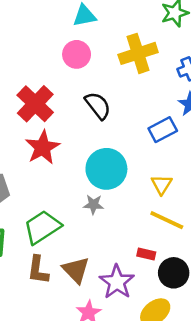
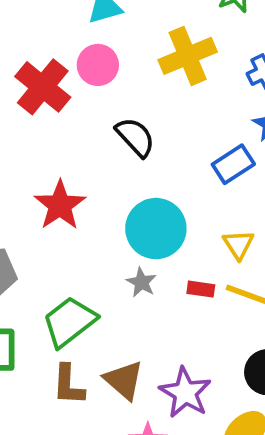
red cross: (35, 104) -> (43, 87), moved
gray star: (93, 205) -> (141, 282), turned 30
red rectangle: (146, 254) -> (201, 289), moved

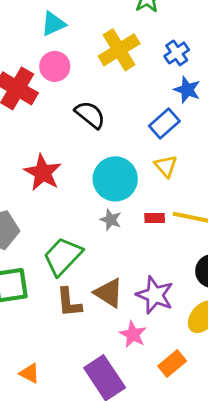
yellow triangle: (238, 244) -> (166, 166), moved

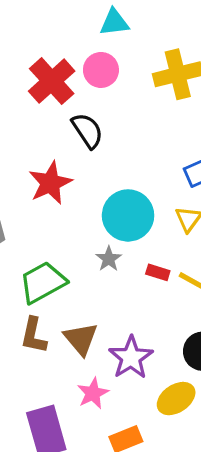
black semicircle: (90, 115) -> (87, 131), moved

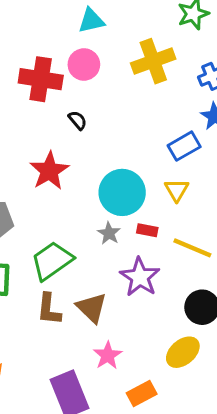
red cross: (52, 81) -> (41, 79), turned -33
black semicircle: (87, 131) -> (78, 120), size x0.6
red rectangle: (158, 272) -> (147, 230), moved
purple star: (131, 357) -> (140, 277), moved

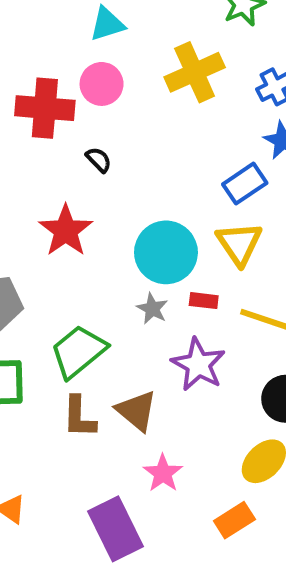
yellow triangle: (177, 190) -> (239, 243), size x1.4
orange rectangle: (142, 393) -> (234, 520), moved

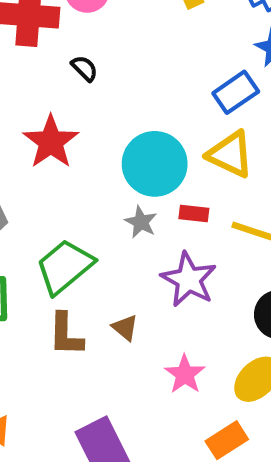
yellow triangle: (239, 243) -> (230, 154), turned -30
brown triangle: (137, 411) -> (125, 328), size x0.6
pink star: (163, 473) -> (185, 374), moved

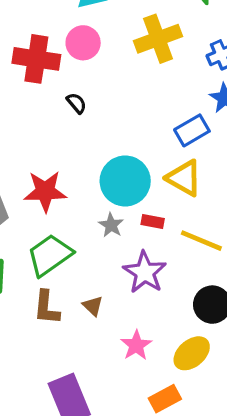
red star: (51, 142) -> (45, 191), moved, turned 30

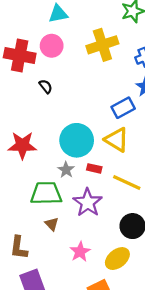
green trapezoid: (50, 255) -> (46, 193), moved, turned 32
brown L-shape: (47, 308) -> (19, 248), moved

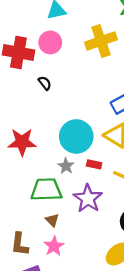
pink star: (80, 252) -> (54, 246), moved

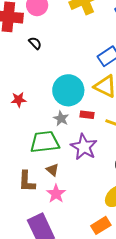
red star: (22, 142) -> (19, 100), size x0.6
brown L-shape: (20, 244) -> (27, 181), moved

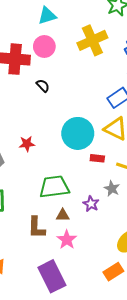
gray star: (61, 118) -> (112, 188), moved
purple star: (84, 147) -> (91, 204), moved, size x0.6
brown triangle: (52, 170) -> (63, 215), turned -40

